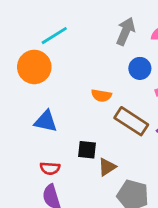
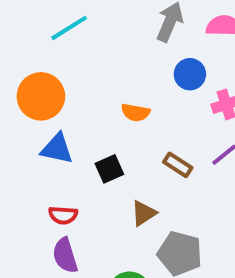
orange circle: (34, 67) -> (41, 96), moved
brown rectangle: (131, 121) -> (178, 165), moved, size x0.6
black square: (87, 150) -> (109, 169), moved, turned -30

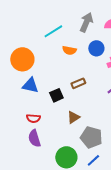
cyan line: (69, 28) -> (53, 31), moved
orange semicircle: (136, 112) -> (69, 50), moved
brown rectangle: (178, 165) -> (78, 83), moved, turned -56

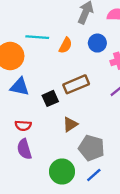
cyan line: (53, 31) -> (37, 37), moved, turned 36
orange semicircle: (69, 50) -> (66, 45), turned -72
brown rectangle: (78, 83) -> (76, 84), size x1.5

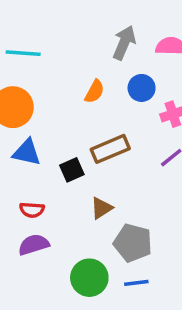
cyan line: (37, 37) -> (23, 53), moved
purple semicircle: (24, 149) -> (34, 245), turned 90
blue line: (94, 175) -> (136, 283), turned 35

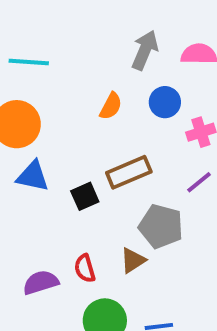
brown triangle: (102, 208) -> (133, 260), moved
red semicircle: (32, 210) -> (85, 268), moved, turned 70
gray pentagon: (133, 243) -> (161, 226), moved

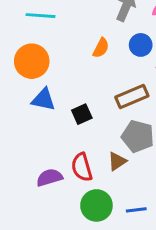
brown rectangle: (129, 172) -> (132, 97), moved
red semicircle: (85, 268) -> (82, 167), size x1.4

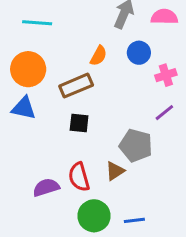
brown rectangle: (132, 97) -> (76, 86), moved
blue triangle: (43, 99) -> (24, 108), moved
black square: (82, 114) -> (79, 123), turned 30

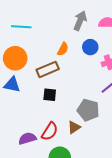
red semicircle: (79, 177) -> (50, 131), turned -132

